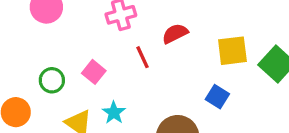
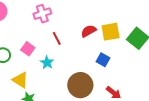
red semicircle: (175, 34) -> (89, 31), moved
cyan star: (114, 113) -> (47, 63), moved

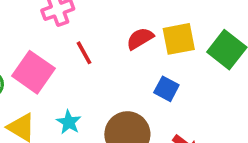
pink square: (28, 49) -> (33, 72), size x1.6
cyan star: (47, 63) -> (69, 122), moved

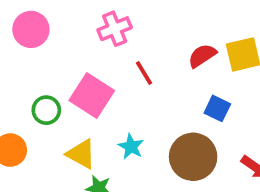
blue square: (166, 89) -> (217, 108), moved

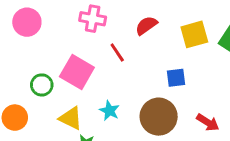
pink cross: (115, 29) -> (93, 19), turned 35
red semicircle: (202, 56) -> (146, 26), moved
blue square: (217, 108) -> (176, 78), turned -30

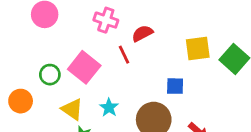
red semicircle: (146, 26) -> (142, 33), moved

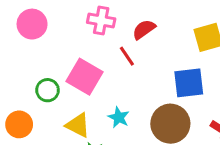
blue square: (175, 86) -> (189, 83), size x1.5

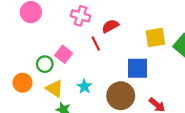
pink square: (85, 77) -> (64, 54), size x0.7
green circle: (48, 90) -> (45, 64), moved
orange circle: (19, 124) -> (23, 83), moved

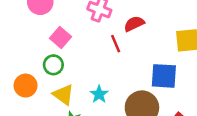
pink square: (64, 54) -> (60, 37), moved

